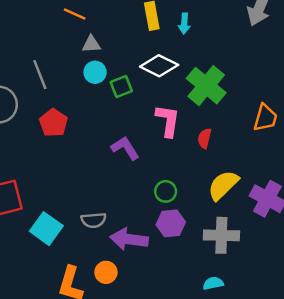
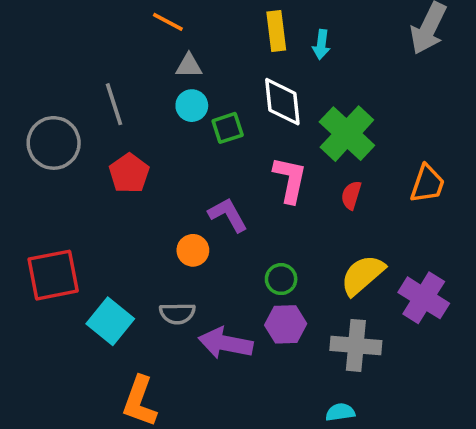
white diamond: (159, 66) -> (282, 102), turned 54
red semicircle: (204, 138) -> (351, 195), moved
orange circle: (106, 272) -> (193, 250), moved

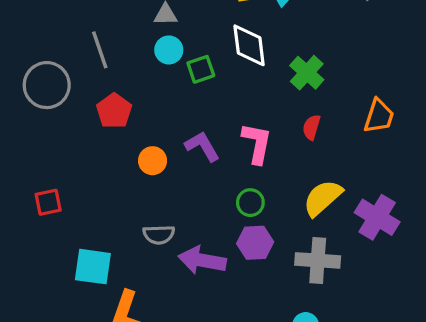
green cross: (347, 134) -> (307, 73), size x0.7
pink L-shape: (290, 180) -> (257, 143), moved
orange circle: (193, 250) -> (153, 161), moved
red square: (53, 275) -> (48, 202), size x0.6
cyan square: (110, 321) -> (93, 267), moved, turned -30

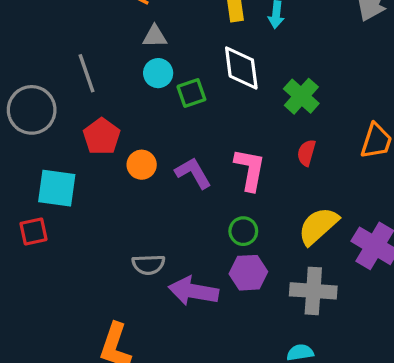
orange circle: (153, 161) -> (142, 165), moved
cyan square: (93, 267) -> (57, 188), moved

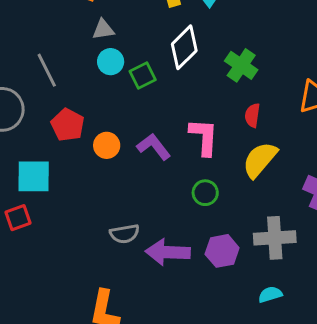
white diamond: (241, 68) -> (184, 47), turned 60
yellow semicircle: (318, 226) -> (260, 160), moved
purple hexagon: (248, 273) -> (222, 251), moved

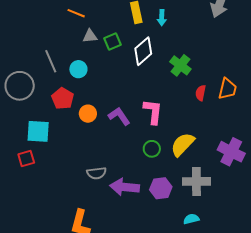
cyan circle: (111, 62) -> (78, 69), moved
green square: (143, 76) -> (112, 42), moved
red semicircle: (252, 115) -> (201, 93), moved
yellow semicircle: (260, 160) -> (183, 144), moved

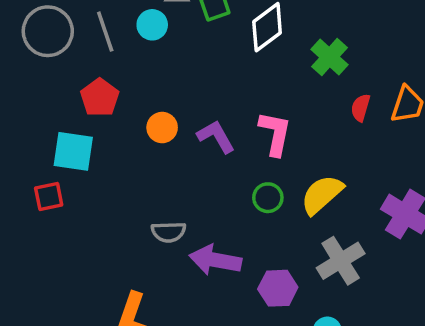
cyan circle: (78, 69) -> (152, 25), moved
gray circle: (20, 86) -> (48, 31), moved
red pentagon: (63, 98) -> (100, 98), moved
gray cross: (196, 181) -> (341, 261), turned -36
purple hexagon: (161, 188) -> (278, 288), moved

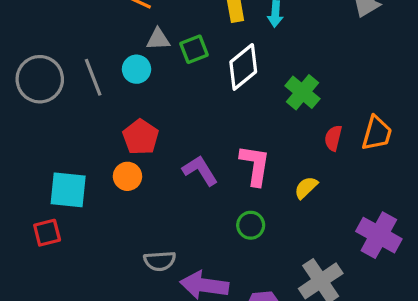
red pentagon: (100, 98) -> (141, 137), moved
orange circle: (162, 128) -> (127, 176), moved
yellow semicircle: (322, 194) -> (306, 188), moved, size x0.6

